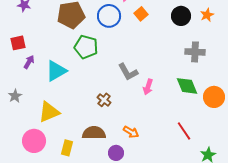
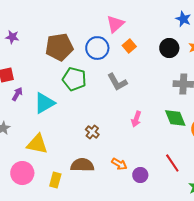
gray L-shape: (128, 72) -> (117, 82), moved
yellow triangle: (49, 112) -> (37, 144), turned 35
purple circle: (116, 153) -> (140, 175), moved

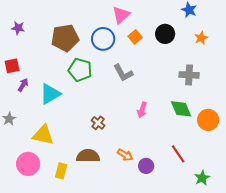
black circle: (169, 48) -> (165, 34), moved

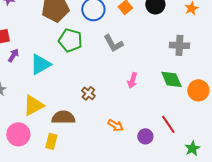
yellow triangle: (43, 135) -> (33, 105), turned -40
brown semicircle: (88, 156) -> (63, 117), moved
purple circle: (146, 166) -> (145, 136), moved

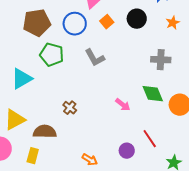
pink arrow: (132, 80) -> (123, 105), moved, turned -70
orange arrow: (115, 125) -> (90, 160), moved

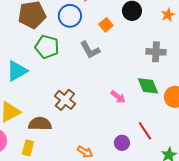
orange square: (107, 22) -> (106, 25), moved
brown cross: (70, 108) -> (65, 100), size x1.5

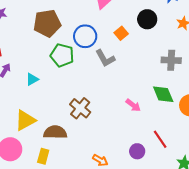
blue circle: (70, 16) -> (85, 36), moved
cyan triangle: (17, 71) -> (32, 79), size x0.6

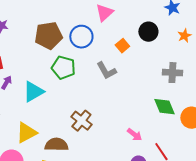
blue circle: (85, 36) -> (81, 37), moved
cyan triangle: (32, 79) -> (33, 92), size x1.6
pink arrow: (133, 105) -> (134, 135), moved

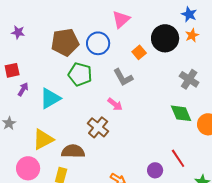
black circle: (148, 32) -> (165, 38), size x1.4
orange star: (184, 36) -> (192, 35), moved
gray cross: (172, 73) -> (189, 79), turned 30
pink arrow: (134, 135) -> (115, 104), moved

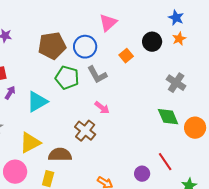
black circle: (165, 38) -> (152, 42), size x0.7
gray L-shape: (123, 77) -> (97, 75), moved

